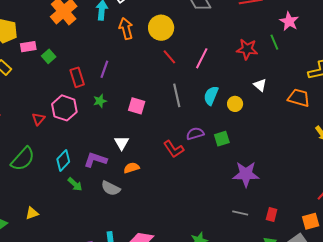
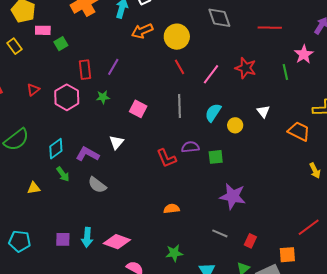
orange arrow: (126, 29) -> (142, 31), turned -110
red star: (247, 49) -> (246, 68), moved
red triangle: (38, 119) -> (33, 90), moved
orange semicircle: (132, 168) -> (172, 209), moved
yellow triangle: (32, 213) -> (34, 188), moved

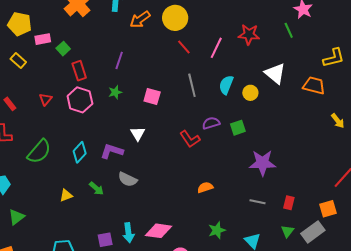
red rectangle: (85, 70) -> (79, 71), moved
white triangle: (263, 111) -> (275, 73), size x1.6
green arrow: (63, 174) -> (96, 188), moved

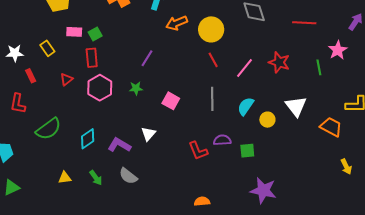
pink rectangle: (43, 39) -> (74, 32), moved
yellow rectangle: (18, 60) -> (47, 48), moved
red rectangle: (79, 71) -> (92, 58), moved

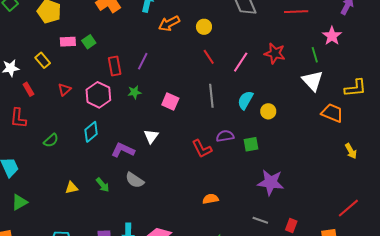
yellow circle: (211, 29) -> (204, 27), size x0.6
red rectangle: (92, 58) -> (115, 66), moved
white triangle: (296, 106) -> (313, 81), moved
green semicircle: (48, 129) -> (51, 140), size x0.6
cyan diamond: (88, 139) -> (91, 132), moved

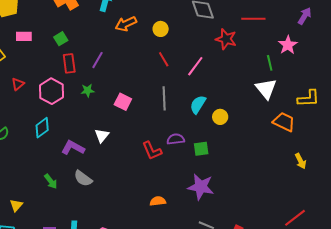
green square: (89, 42) -> (61, 39), moved
red star: (275, 53) -> (226, 39), moved
purple star: (271, 182) -> (201, 187), moved
yellow triangle: (72, 188) -> (16, 205), moved, turned -40

